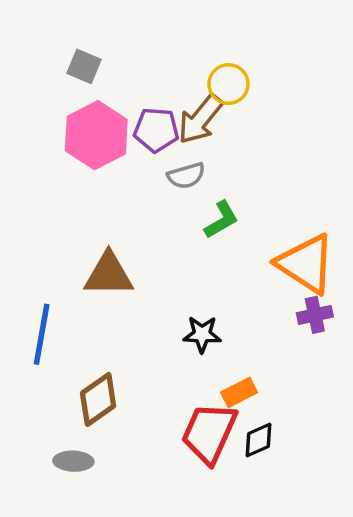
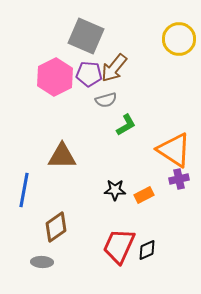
gray square: (84, 66) -> (86, 36), moved, size x1.8
yellow circle: (228, 84) -> (179, 39), moved, size x1.4
orange rectangle: (239, 392) -> (144, 195), moved

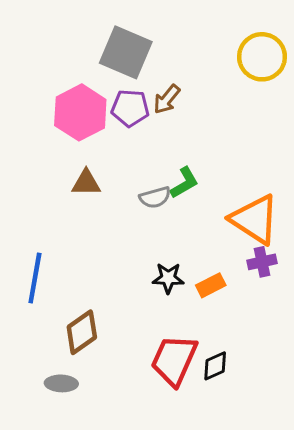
brown arrow: (114, 68) -> (167, 99), size x0.7
gray semicircle: (106, 100) -> (155, 197), moved
brown triangle: (62, 156) -> (86, 183), moved, size x0.7

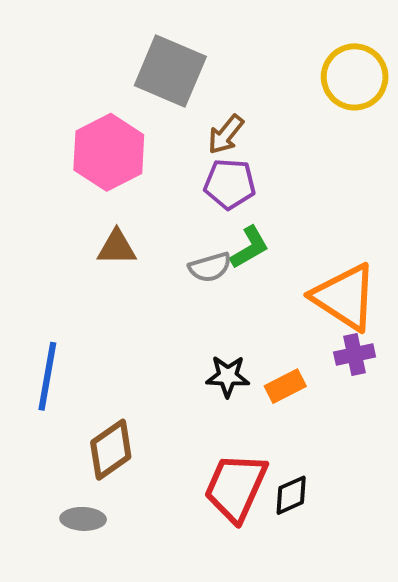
purple pentagon: (130, 108) -> (230, 184), moved

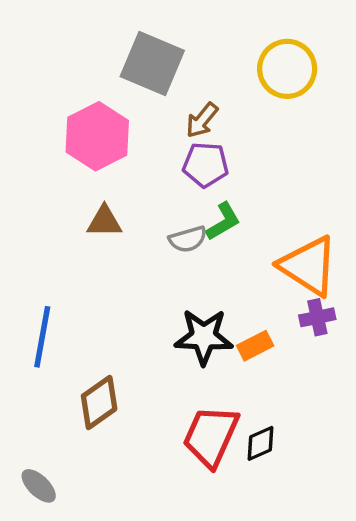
yellow circle: (355, 77) -> (287, 69), moved
black star: (228, 376) -> (204, 337), size x1.5
gray ellipse: (83, 519) -> (39, 486), moved, turned 42

